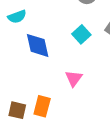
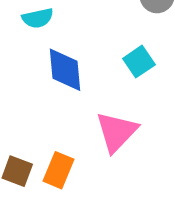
pink triangle: (74, 78) -> (117, 132), size x1.5

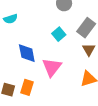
blue diamond: (65, 70) -> (27, 53), moved

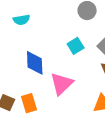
orange rectangle: (27, 87) -> (29, 103), turned -42

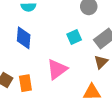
blue diamond: (35, 63) -> (24, 38), moved

